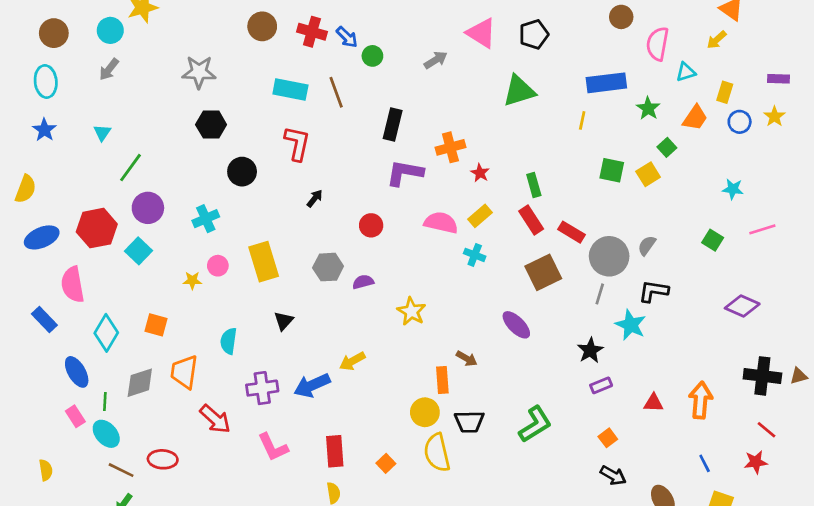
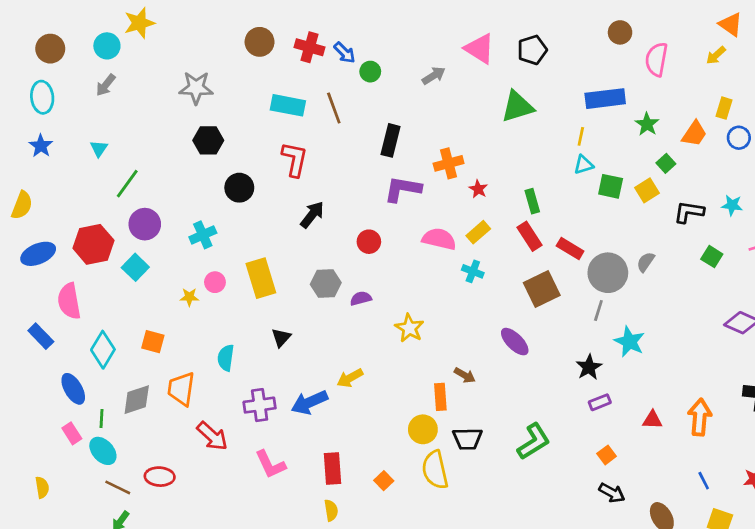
cyan triangle: (686, 72) -> (584, 165), moved
black arrow: (315, 198) -> (312, 215), size x1.5
black L-shape: (653, 291) -> (689, 212), moved

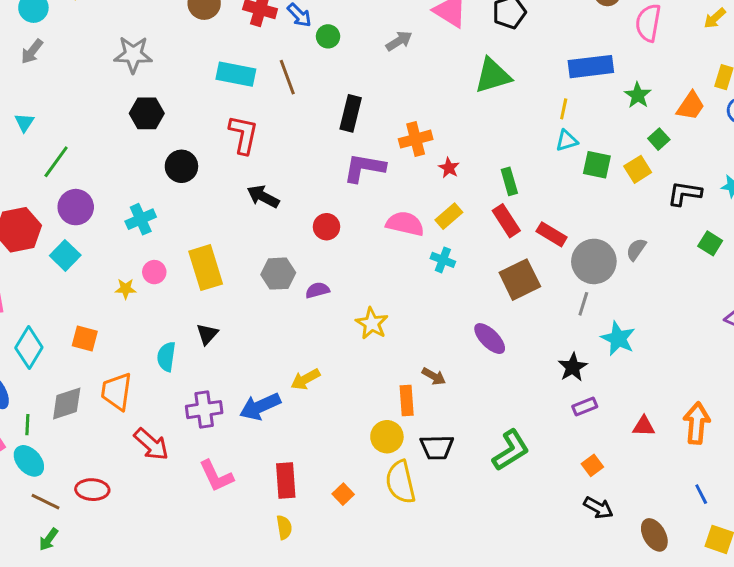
black arrow: (312, 215) -> (263, 197), turned -100
black triangle: (281, 338) -> (207, 334), moved

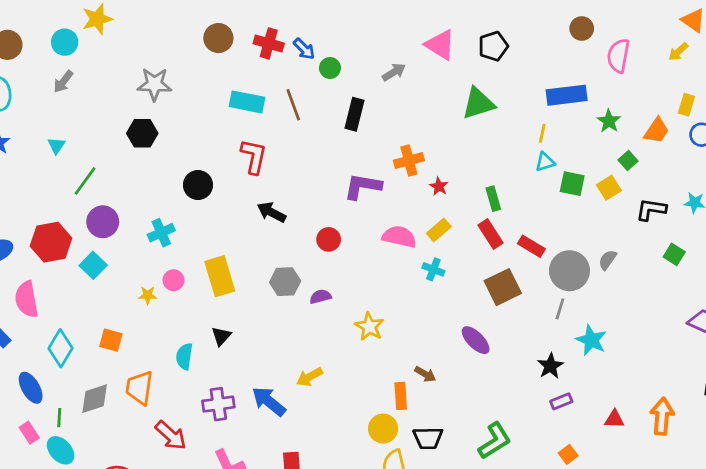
black hexagon: (147, 113) -> (142, 133), moved
black rectangle: (351, 113) -> (354, 114), moved
blue arrow: (260, 407) -> (269, 401), turned 63

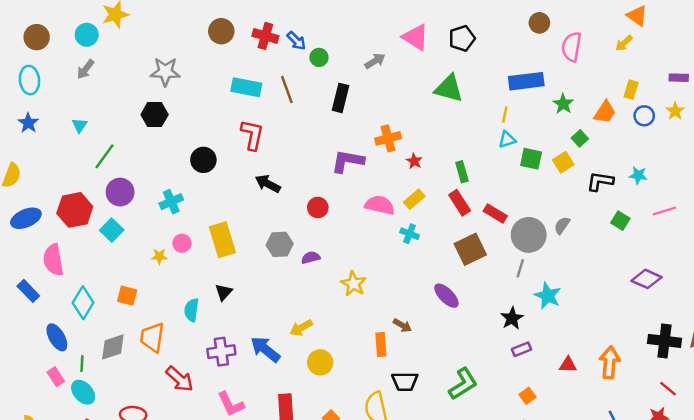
green triangle: (478, 103) -> (449, 88), turned 32
yellow circle: (383, 429) -> (320, 362), moved

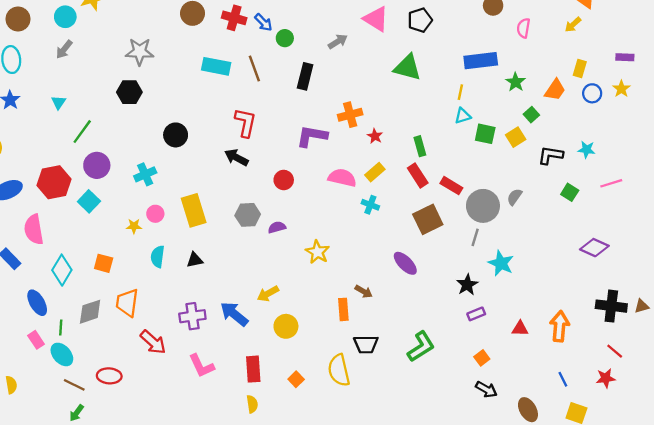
pink semicircle: (572, 47) -> (523, 28), size x0.7
red L-shape: (252, 135) -> (245, 123), moved
black triangle: (224, 292) -> (195, 260), turned 36
cyan semicircle: (192, 310) -> (158, 257), moved

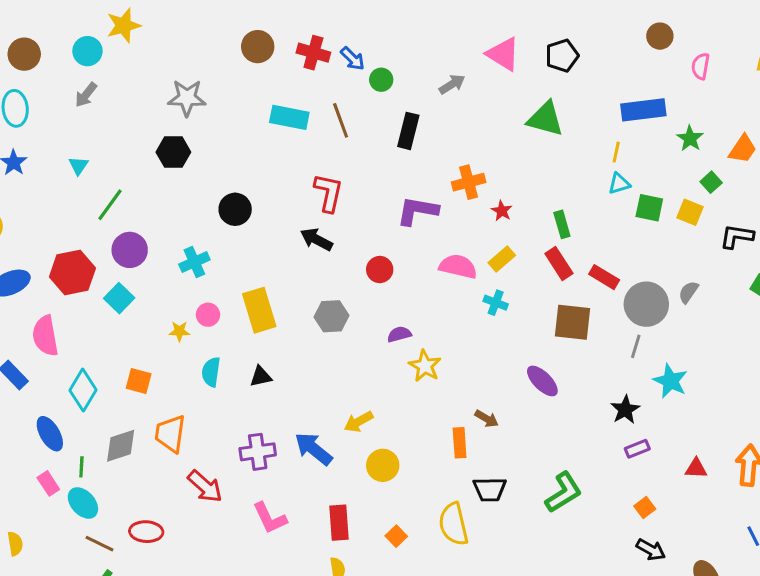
yellow square: (516, 137) -> (690, 212), turned -36
brown square: (428, 219) -> (573, 322), turned 32
purple semicircle: (277, 227) -> (399, 334), moved

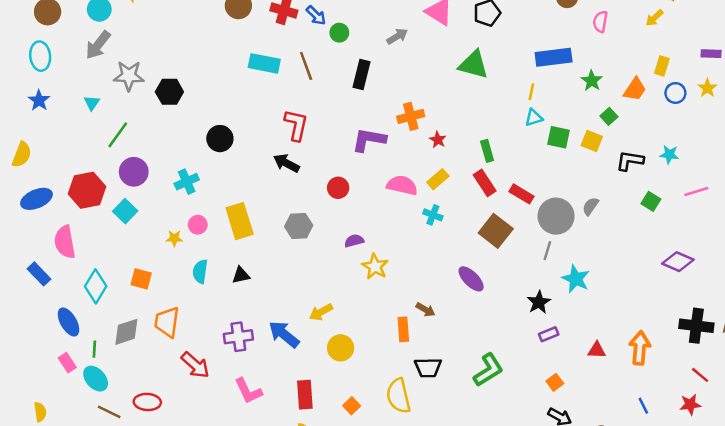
gray arrow: (86, 95) -> (98, 45), size x1.4
gray star: (187, 98) -> (129, 76), moved
brown square: (573, 322) -> (496, 231), turned 32

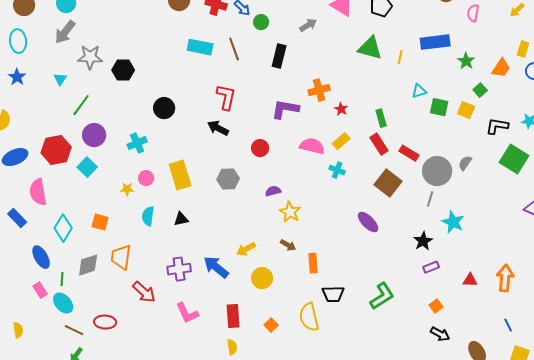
yellow line: (531, 92) -> (400, 57), moved
green square: (651, 201) -> (514, 159), size x1.8
brown arrow: (426, 310) -> (288, 245), moved

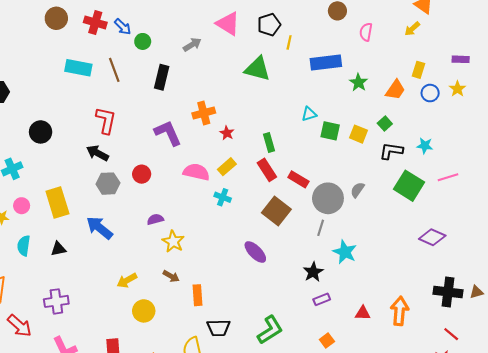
yellow line: (400, 57) -> (289, 42), moved
green square: (480, 90) -> (385, 124), moved
purple L-shape: (285, 109) -> (168, 133), turned 56
gray hexagon: (228, 179) -> (108, 184), moved
blue arrow: (216, 267) -> (100, 228), moved

